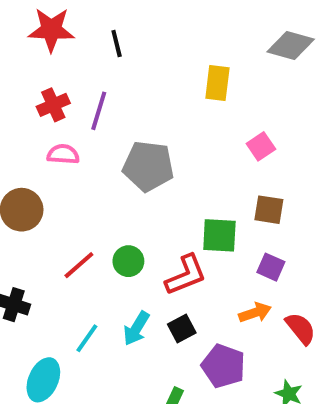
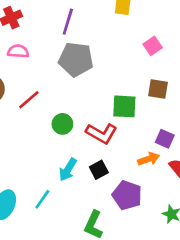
purple line: (99, 111) -> (68, 22), moved
red line: (79, 265) -> (29, 100), moved
purple square: (271, 267) -> (165, 139), moved
red L-shape: (186, 275) -> (101, 133), turned 52
cyan line: (87, 338) -> (42, 199), moved

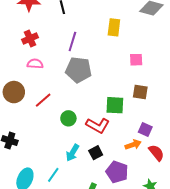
pink square: (153, 46) -> (136, 60), turned 32

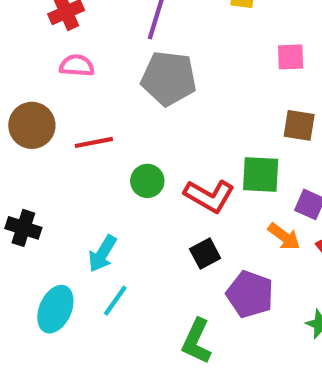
red line: (43, 100) -> (94, 142), turned 30
green square: (115, 105) -> (261, 175), moved
orange arrow: (133, 145) -> (284, 236), turned 56
cyan arrow: (72, 153) -> (102, 254), moved

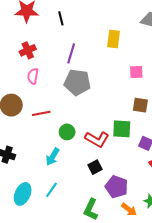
pink semicircle: (77, 66) -> (33, 76), turned -84
orange arrow: (284, 236) -> (129, 209), moved
cyan arrow: (102, 254) -> (53, 157), moved

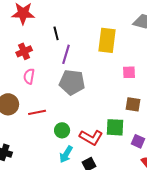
black line: (61, 18) -> (56, 33), moved
yellow rectangle: (114, 39) -> (107, 40), size x1.4
cyan arrow: (53, 157) -> (66, 154), moved

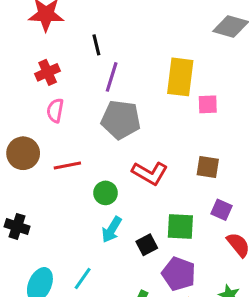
yellow rectangle: (107, 40) -> (180, 77), moved
brown square: (133, 104) -> (208, 167), moved
green square: (115, 127) -> (180, 226), moved
red L-shape: (91, 137) -> (150, 173), moved

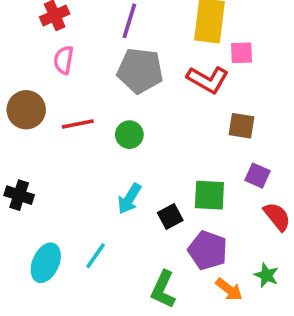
red L-shape: (150, 173) -> (208, 79), moved
green circle: (106, 193) -> (129, 135), moved

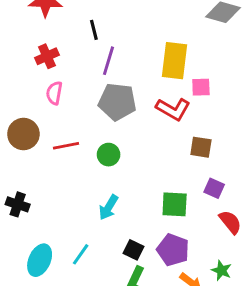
black square: (170, 217) -> (133, 250), moved, turned -36

